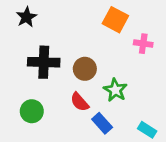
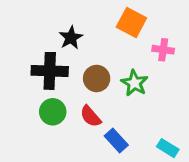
black star: (26, 17) -> (71, 38), moved
green star: (115, 90) -> (134, 83), moved
green circle: (32, 111) -> (53, 112), moved

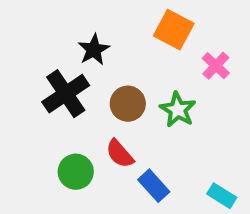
pink cross: (163, 50) -> (216, 66), turned 35
black cross: (50, 71) -> (66, 94), turned -36
green circle: (53, 112) -> (76, 172), moved

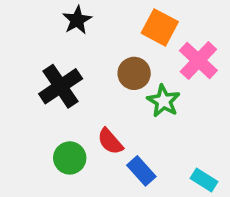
black star: (94, 50) -> (77, 20), moved
pink cross: (216, 66) -> (198, 61), size x1.5
brown circle: (128, 104) -> (134, 73), moved

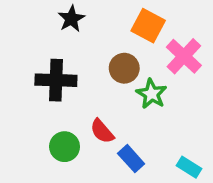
black cross: (61, 86) -> (56, 80), turned 36

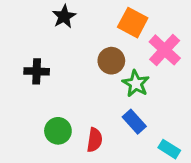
black cross: (56, 80) -> (37, 71), moved, size x0.7
red semicircle: (102, 131) -> (95, 140), moved, turned -130
blue rectangle: (131, 159) -> (134, 122), moved

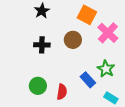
black cross: (37, 71) -> (42, 45), moved
green star: (136, 84) -> (106, 69), moved

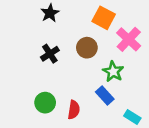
black cross: (42, 45) -> (50, 54), turned -35
green star: (106, 69) -> (113, 72), moved

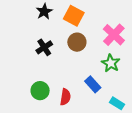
orange square: (104, 18) -> (74, 16), moved
green star: (113, 72) -> (111, 63), moved

